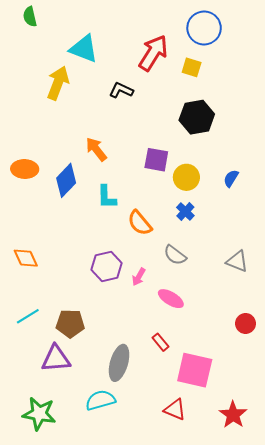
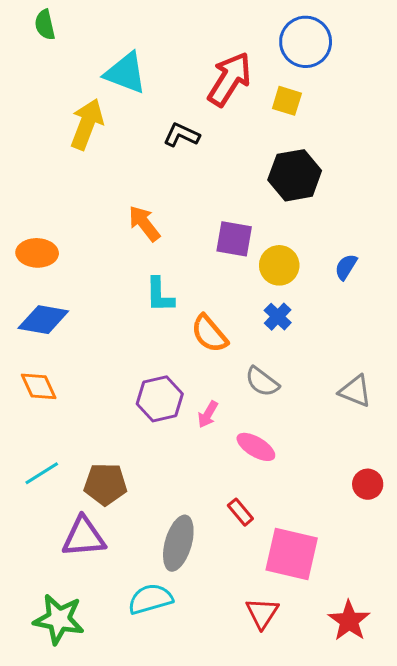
blue diamond: (66, 180) -> (43, 320), moved, turned 56
red triangle: (175, 410) -> (262, 613), turned 40

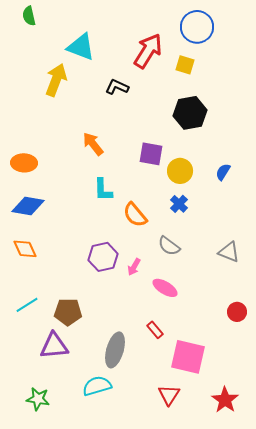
green star: (59, 619) -> (38, 399), size x0.7

